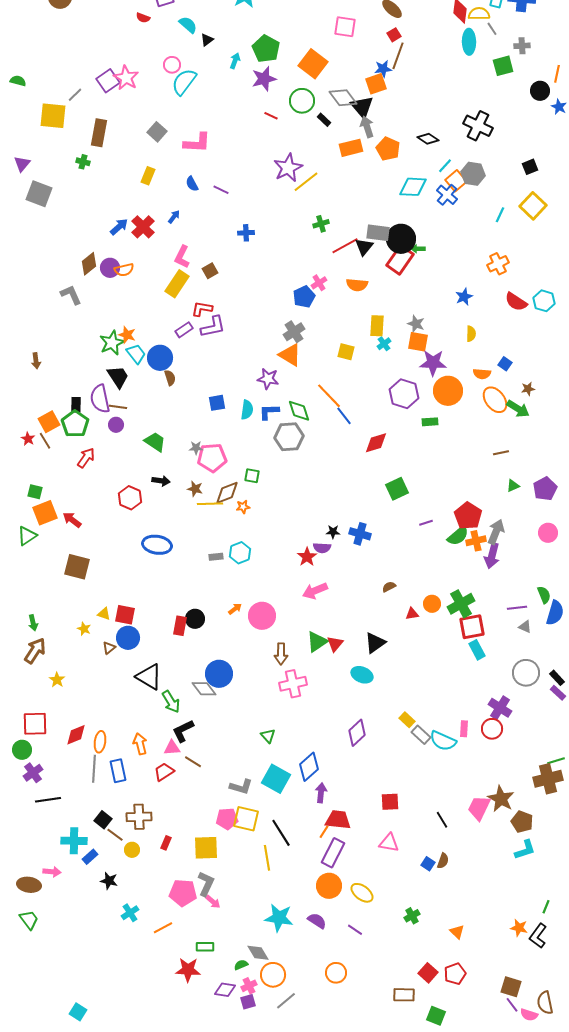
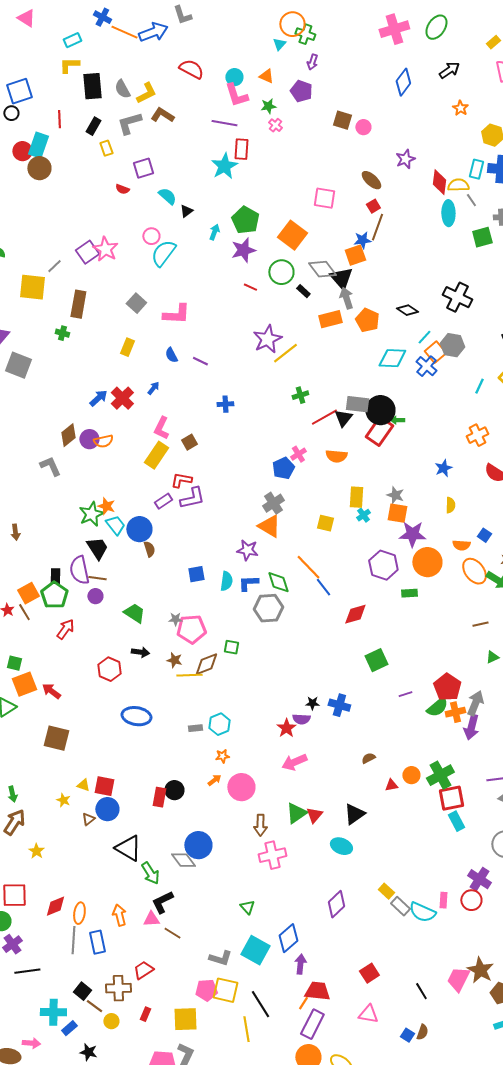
orange star: (243, 507) -> (222, 756), moved
red trapezoid: (164, 772) -> (143, 970), moved
red square: (390, 802) -> (369, 973), turned -30

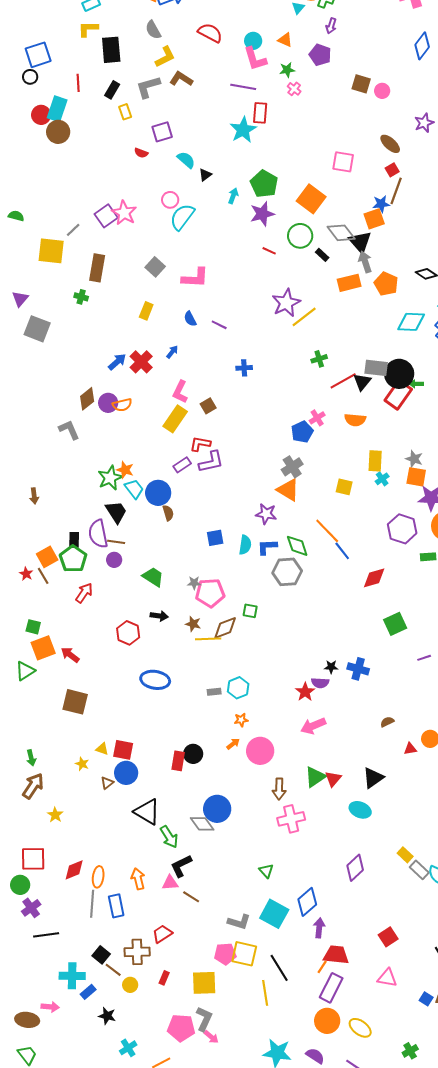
gray semicircle: (122, 89) -> (153, 30), moved

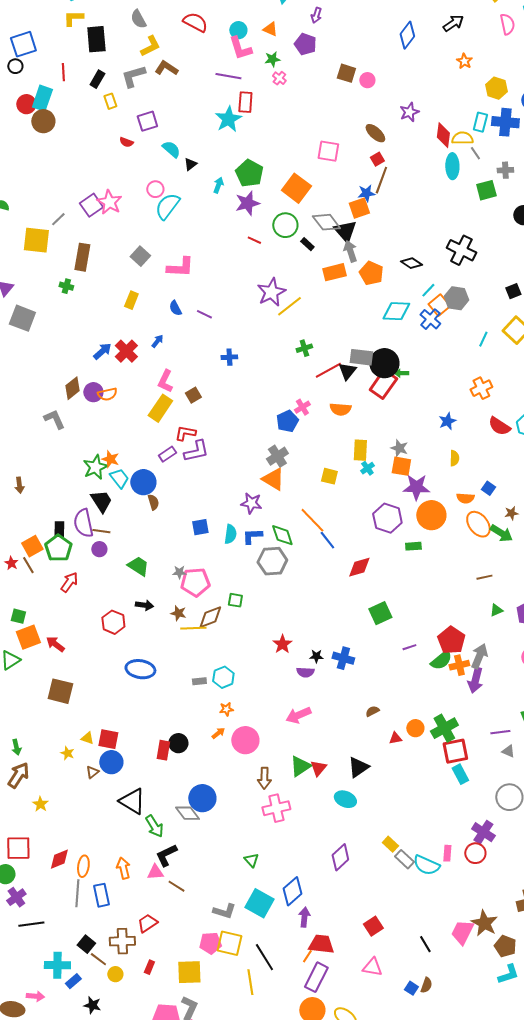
red star: (305, 692) -> (282, 644), moved

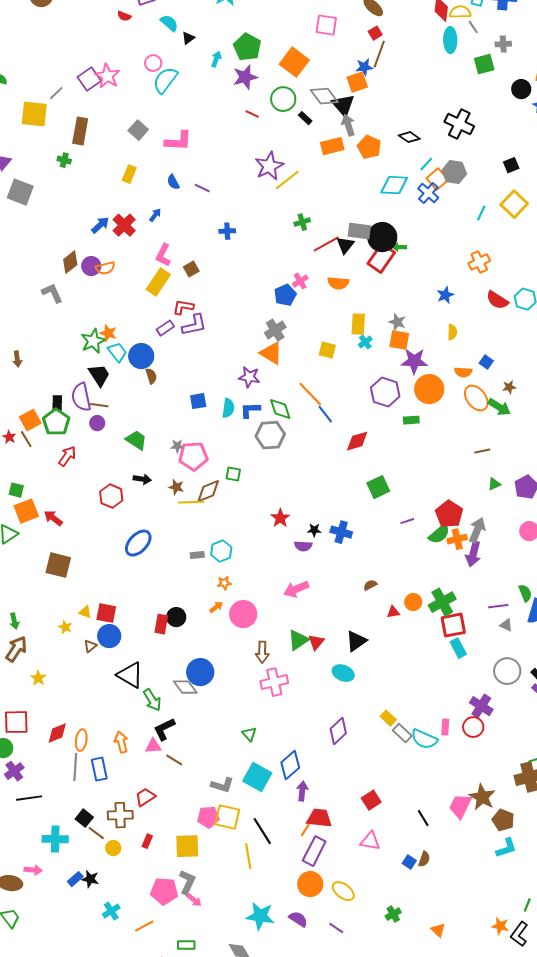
blue ellipse: (140, 669) -> (138, 543), turned -56
blue rectangle: (73, 981) -> (75, 879), moved

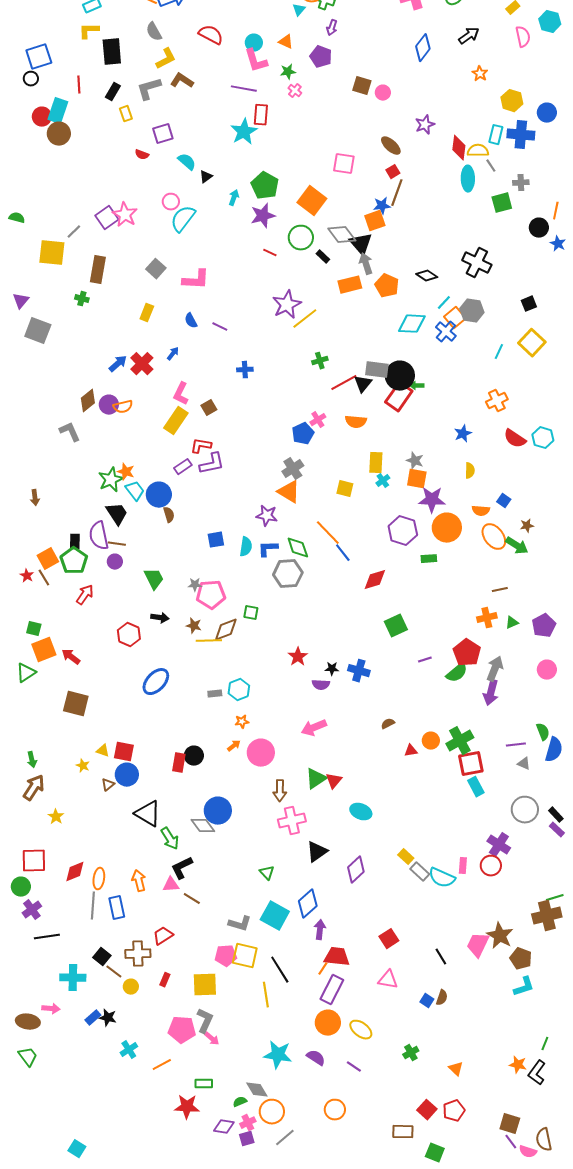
green trapezoid: (136, 440) -> (154, 579), turned 30
orange cross: (457, 539) -> (487, 618), moved
black triangle: (356, 641) -> (317, 852), moved

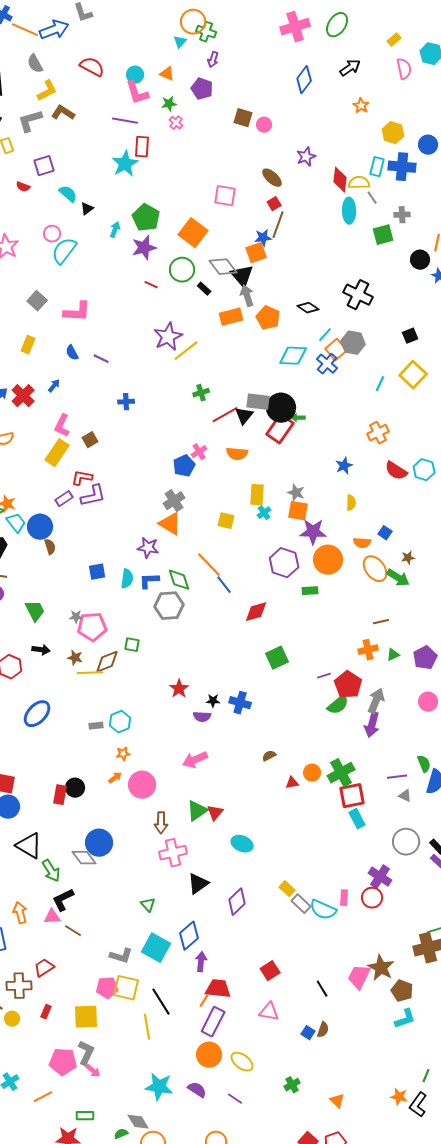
purple line: (425, 660) -> (324, 676), moved

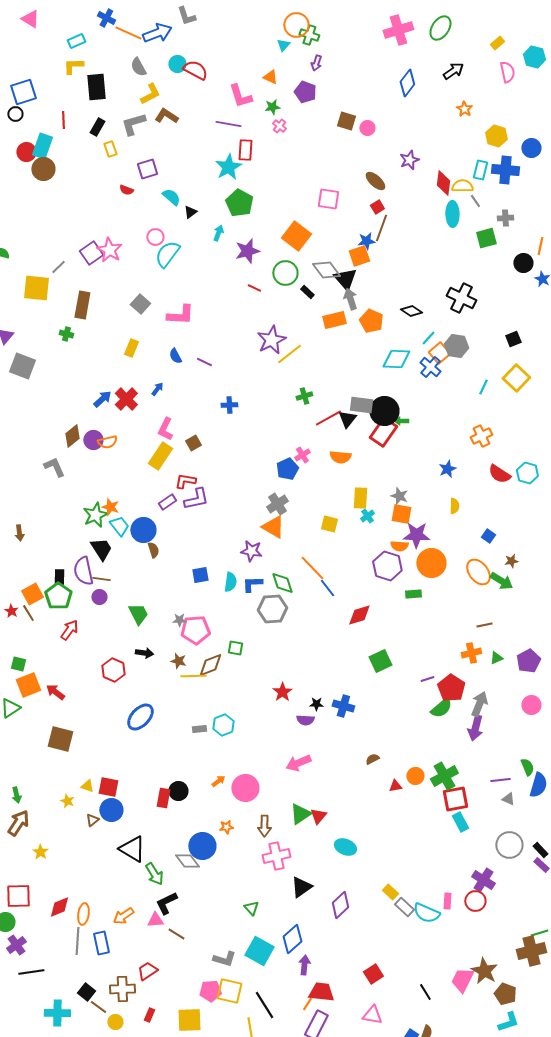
cyan circle: (135, 75) -> (177, 64), moved
green pentagon: (146, 218) -> (239, 203), moved
orange semicircle: (362, 543) -> (399, 546), moved
orange star: (123, 754) -> (226, 827), moved
orange arrow: (20, 913) -> (123, 916), turned -110

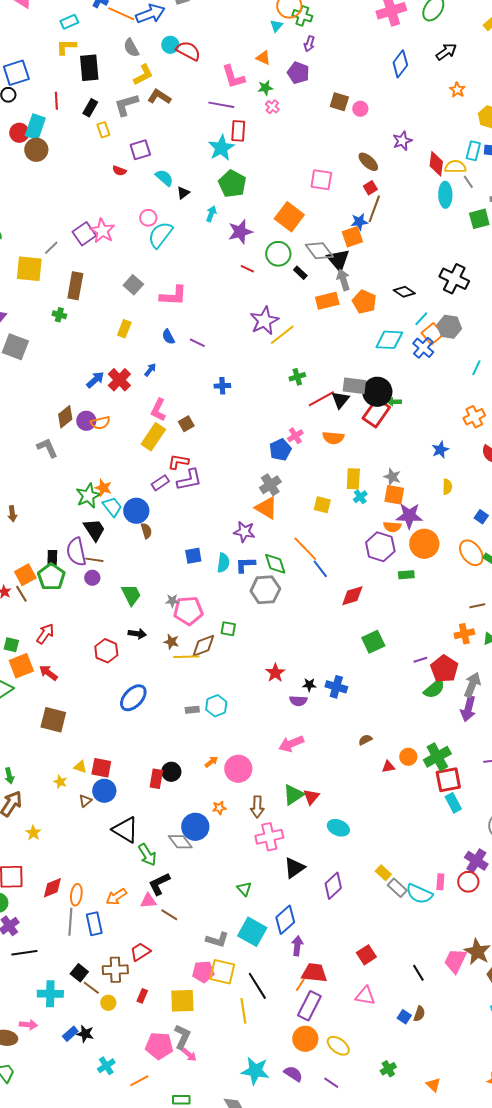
red arrow: (69, 630) -> (45, 634), moved

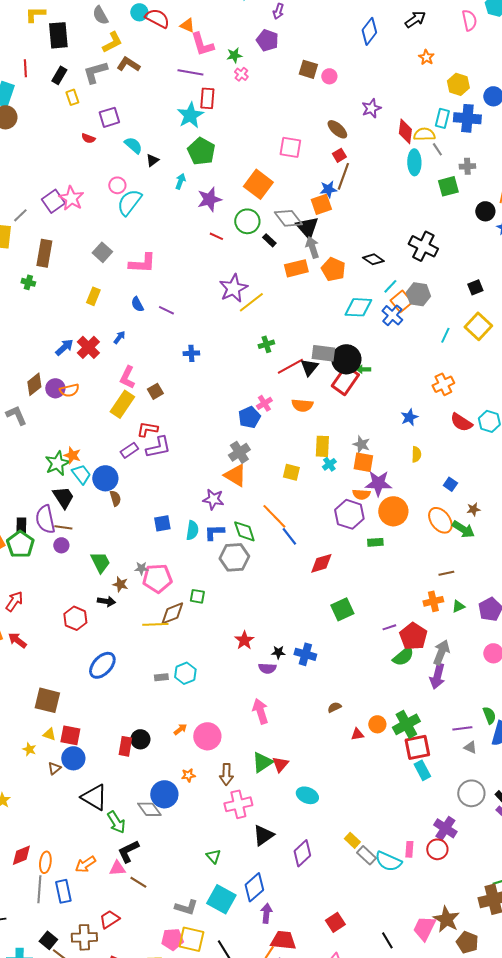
orange triangle: (263, 58) -> (187, 25), moved
brown star: (171, 642) -> (120, 584), moved
brown square: (53, 720) -> (47, 700), moved
pink arrow: (291, 744) -> (260, 711), turned 95

